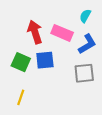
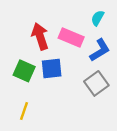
gray square: (84, 73) -> (96, 83), turned -30

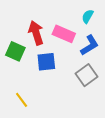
green square: (24, 71) -> (15, 51), moved
yellow line: (24, 111) -> (22, 100), turned -56

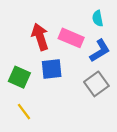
cyan semicircle: (88, 16) -> (98, 18), turned -40
green square: (15, 51) -> (19, 77), moved

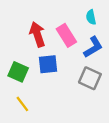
pink rectangle: (71, 38) -> (66, 35), turned 35
gray square: (96, 84) -> (90, 78), turned -30

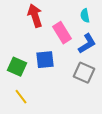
red arrow: (37, 34) -> (35, 16), moved

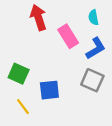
blue square: (45, 60) -> (49, 90), moved

